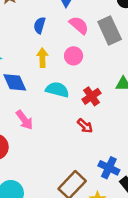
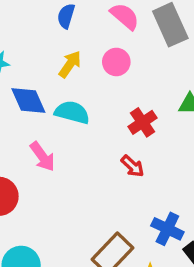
yellow arrow: (42, 58) -> (70, 64), turned 36
cyan semicircle: (57, 90) -> (72, 112), moved

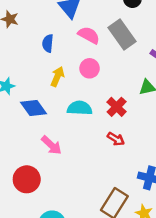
cyan semicircle: (72, 112) -> (80, 108), moved

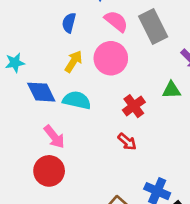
pink circle: (90, 68) -> (111, 58), size x1.5
cyan semicircle: (80, 108) -> (77, 100), moved
red circle: (27, 179) -> (49, 171), moved

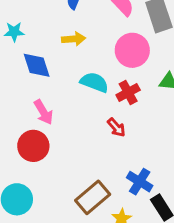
pink circle: (111, 58) -> (132, 50), moved
yellow arrow: (74, 61) -> (74, 39), turned 45
cyan semicircle: (77, 100) -> (94, 82), moved

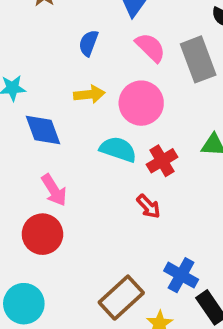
pink circle: (132, 50) -> (141, 103), moved

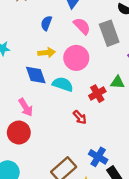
blue diamond: (43, 130) -> (36, 75), moved
red cross: (162, 161) -> (97, 94), moved

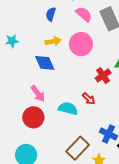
cyan semicircle: (63, 84) -> (68, 108), moved

